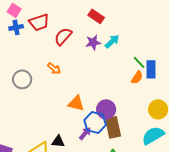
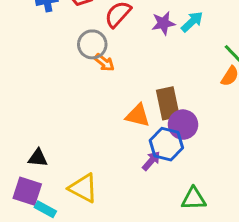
gray circle: (22, 79) -> (92, 44), moved
brown rectangle: (113, 127) -> (168, 103), moved
black triangle: (58, 141) -> (38, 158), moved

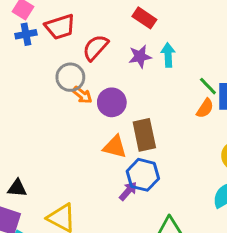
cyan arrow: (192, 22) -> (168, 55), turned -50
purple circle: (183, 125) -> (112, 102), moved

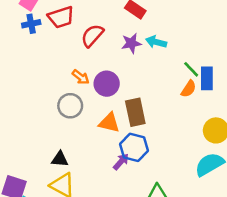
cyan arrow: (168, 55) -> (156, 42), turned -72
gray circle: (70, 77) -> (70, 106), moved
black triangle: (17, 188) -> (60, 159), moved

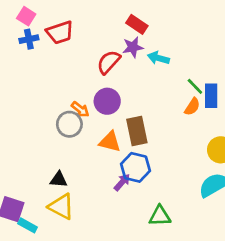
red semicircle: (92, 35) -> (109, 62), moved
purple star: (131, 43) -> (133, 47), moved
orange arrow: (81, 77) -> (80, 109), moved

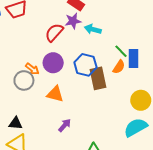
brown rectangle: (137, 131) -> (98, 78), moved
blue hexagon: (136, 167) -> (85, 65), moved

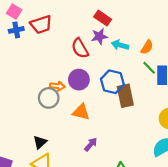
red semicircle: (54, 32) -> (80, 48), turned -72
orange semicircle: (119, 67) -> (147, 47), moved
orange arrow: (32, 69) -> (57, 86), turned -32
black triangle: (16, 123) -> (40, 142), turned -48

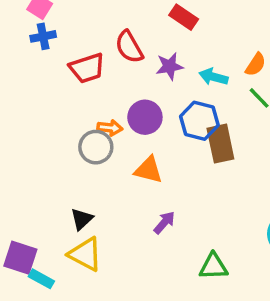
red trapezoid: (41, 25) -> (87, 68), moved
purple star: (99, 36) -> (170, 66), moved
cyan arrow: (120, 45) -> (213, 77), moved
red semicircle: (80, 48) -> (129, 47), moved

